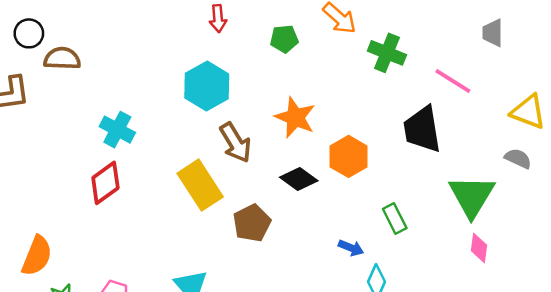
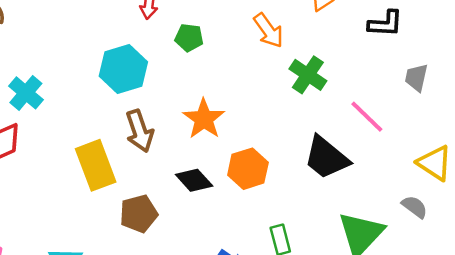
green pentagon: (284, 39) -> (189, 38), moved
black trapezoid: (422, 129) -> (326, 158), turned -54

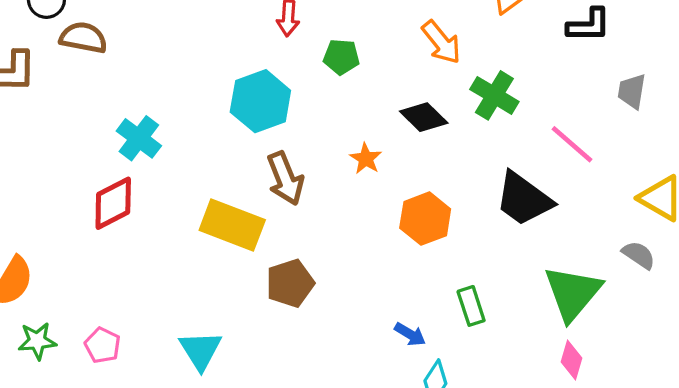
orange star: (204, 119) -> (366, 159), size x0.6
yellow rectangle: (96, 165) -> (232, 225), turned -45
black diamond: (194, 180) -> (424, 117), moved

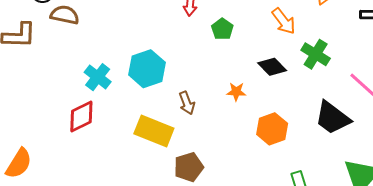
green pentagon: (341, 57) -> (222, 29), turned 30
cyan hexagon: (260, 101) -> (147, 69), moved
orange star: (366, 159) -> (236, 92), turned -30
brown arrow: (285, 178) -> (187, 103), size x0.7

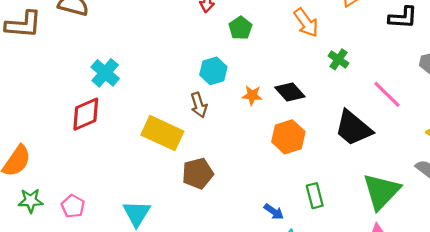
green cross: (316, 54) -> (338, 59), size x0.7
black diamond: (272, 67) -> (290, 92), moved
cyan hexagon: (147, 69) -> (213, 71), moved, size x0.7

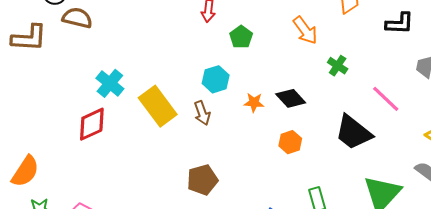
yellow rectangle: (162, 133) -> (158, 106), moved, turned 30
orange hexagon: (288, 137) -> (290, 142), size x0.7

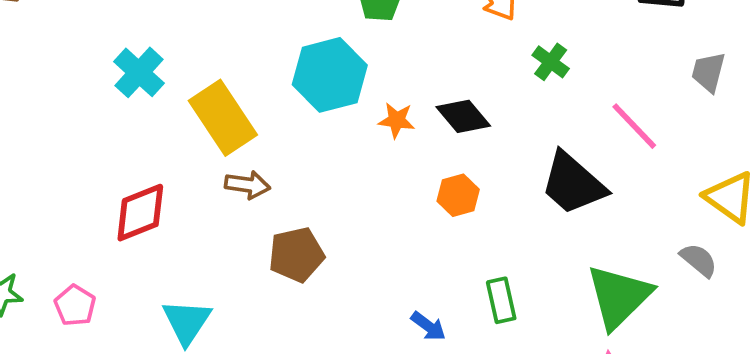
cyan hexagon: (216, 79) -> (330, 75), size x1.5
brown arrow: (202, 113) -> (247, 185), moved, turned -65
red diamond: (92, 124) -> (140, 213), moved

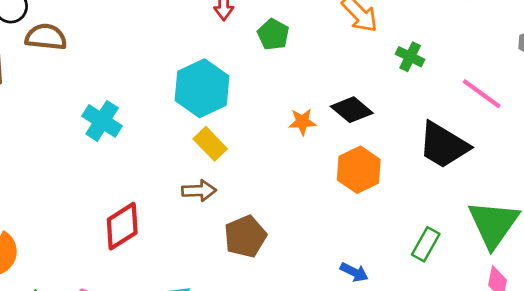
cyan hexagon: (330, 75) -> (202, 88), moved
yellow rectangle: (223, 118) -> (210, 144), moved, size x0.6
orange hexagon: (458, 195) -> (359, 170), size x1.4
green rectangle: (501, 300) -> (426, 244), moved, turned 52

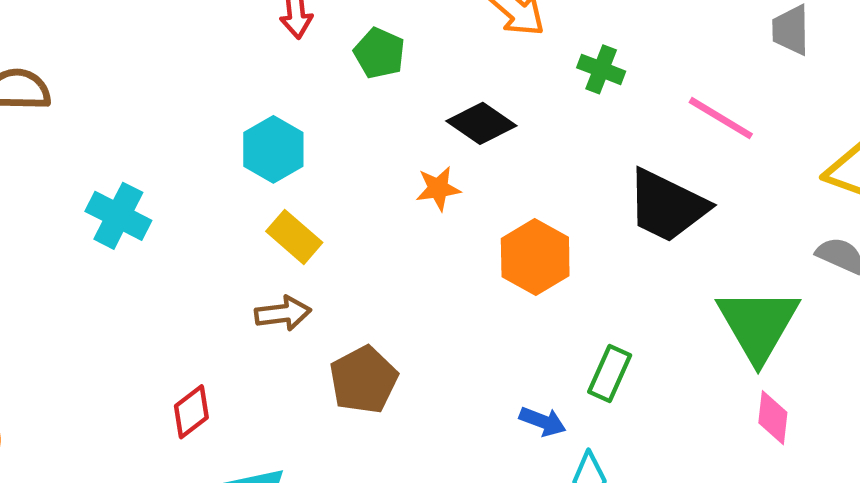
cyan hexagon: (202, 88) -> (273, 149), size x0.7
black diamond: (352, 110) -> (481, 123), moved
red diamond: (122, 226) -> (191, 412), moved, size x0.7
green rectangle: (426, 244) -> (610, 374), moved

